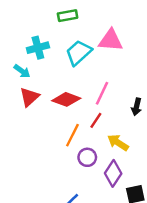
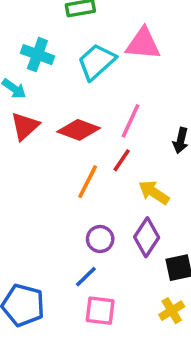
cyan cross: (38, 48) -> (37, 55), turned 35
purple circle: (87, 157) -> (100, 239), moved

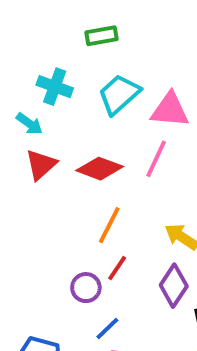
pink triangle: (143, 44) -> (170, 110), moved
red line: (122, 160) -> (117, 268), moved
purple circle: (100, 239) -> (86, 288), moved

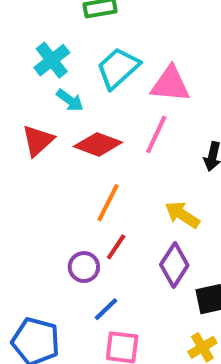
cyan cross: (55, 87) -> (52, 60), turned 32
cyan arrow: (29, 124) -> (70, 100), moved

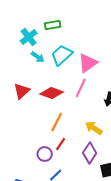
cyan cross: (52, 60) -> (29, 37), moved
pink triangle: (170, 84) -> (88, 63), turned -40
cyan arrow: (70, 100) -> (38, 57), moved

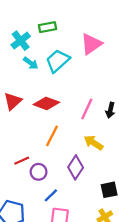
pink triangle: (88, 63) -> (91, 44), moved
pink line: (81, 88) -> (87, 109), moved
red line: (61, 144) -> (22, 161), moved, turned 32
purple diamond: (90, 153) -> (76, 167), moved

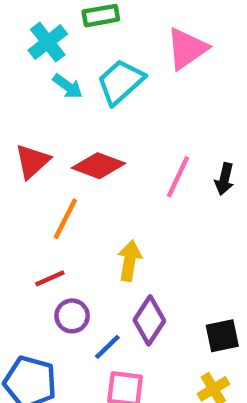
orange line: (52, 136) -> (65, 219), moved
yellow arrow: (94, 143) -> (129, 261), moved, turned 66
purple diamond: (76, 167) -> (149, 320), moved
purple circle: (39, 172) -> (72, 316), moved

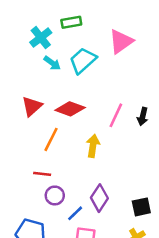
yellow arrow: (129, 261) -> (93, 146), moved
red line: (50, 278) -> (42, 174), turned 30

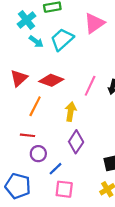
purple diamond: (99, 198) -> (76, 142), moved

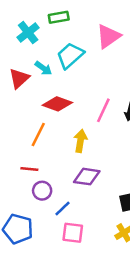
cyan arrow: (36, 42) -> (43, 68), moved
red triangle: (19, 78) -> (19, 78), moved
purple diamond: (76, 142) -> (87, 177), turned 65

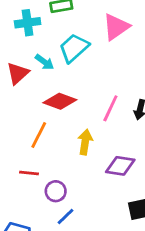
cyan cross: (28, 32) -> (28, 23), turned 30
purple diamond: (87, 177) -> (120, 166), moved
purple circle: (42, 191) -> (56, 191), moved

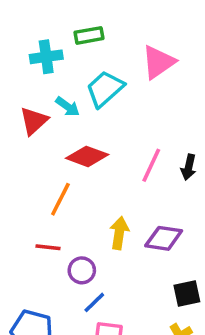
yellow arrow: (85, 142) -> (119, 233), moved

